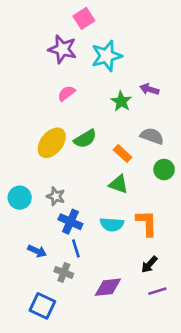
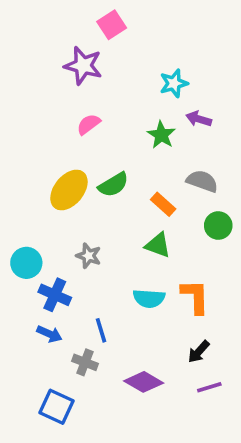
cyan star: (107, 56) -> (174, 83), moved, size x0.7
gray star: (56, 196) -> (89, 256), moved
blue cross: (70, 222) -> (55, 295), moved
purple diamond: (108, 287) -> (144, 382), turned 36

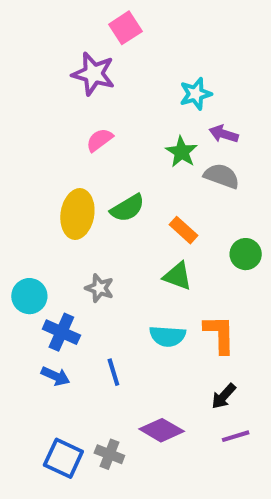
gray semicircle: (202, 181) -> (222, 176), moved
yellow ellipse: (69, 190) -> (77, 214), turned -30
gray cross: (85, 362) -> (109, 454), moved

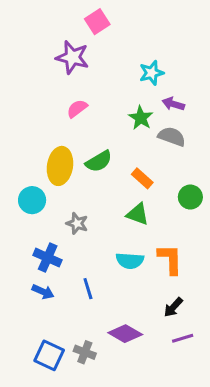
cyan circle: (29, 296) -> (32, 200), moved

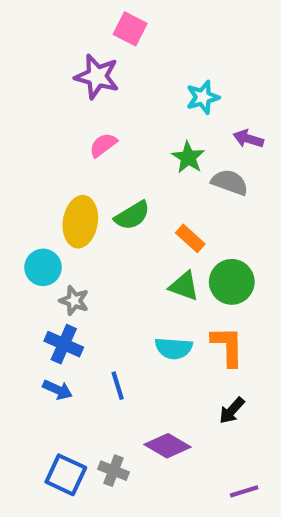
pink square: (97, 22) -> (130, 29), turned -30
purple arrow: (173, 104) -> (248, 139), moved
green circle: (190, 197) -> (232, 282), moved, size x1.4
gray star: (77, 223) -> (74, 301), moved
purple line: (183, 338) -> (244, 491), moved

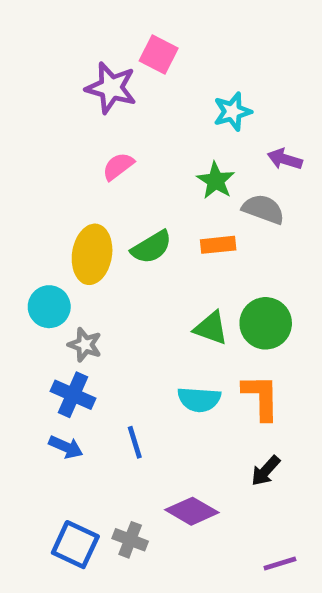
pink square: (130, 29) -> (159, 54), moved
orange rectangle: (190, 238) -> (218, 245), moved, turned -48

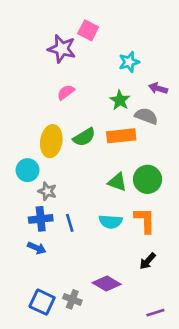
orange rectangle: (218, 245) -> (121, 136), size x1.5
blue cross: (73, 395) -> (41, 219), turned -30
blue line: (135, 442) -> (70, 223), moved

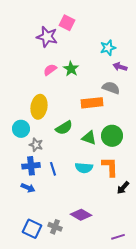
cyan star: (129, 62) -> (108, 48), moved
green star: (120, 100) -> (71, 69), moved
green semicircle: (84, 137) -> (64, 128), moved
black arrow: (148, 261) -> (123, 188), moved

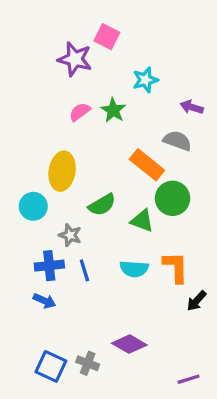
cyan star: (108, 48) -> (145, 80), moved
orange rectangle: (92, 103) -> (147, 165), turned 45
green circle: (112, 136) -> (173, 198), moved
gray star: (36, 145) -> (70, 235), moved

